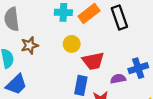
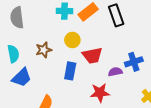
brown star: (30, 45) -> (44, 50), moved
blue rectangle: (81, 85) -> (70, 71), moved

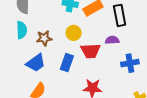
cyan semicircle: (13, 54) -> (22, 30), moved
purple semicircle: (115, 72) -> (112, 40), moved
blue trapezoid: (22, 78) -> (36, 63), moved

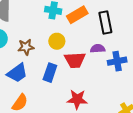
blue cross: (130, 63) -> (117, 61), moved

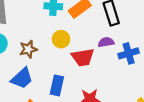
blue rectangle: (50, 73) -> (57, 85), moved

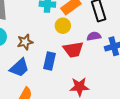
yellow circle: (61, 39) -> (63, 26), moved
blue rectangle: (57, 85) -> (50, 61), moved

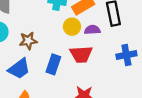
purple semicircle: (94, 36) -> (92, 30), moved

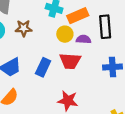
brown star: (28, 41) -> (24, 28), moved

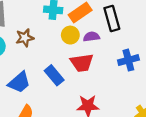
blue rectangle: (43, 67) -> (54, 75), turned -54

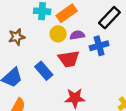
black rectangle: (112, 18) -> (109, 18), moved, turned 60
blue cross: (128, 60) -> (99, 46), moved

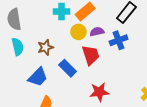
brown star: (17, 37) -> (45, 47), moved
red trapezoid: (69, 59) -> (91, 55), turned -95

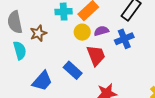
brown star: (45, 47) -> (38, 33), moved

